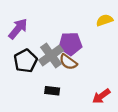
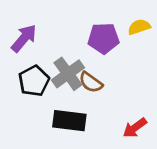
purple pentagon: (70, 44) -> (104, 38), moved
black rectangle: (52, 91) -> (69, 121), size x1.6

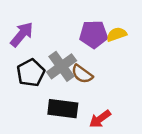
yellow semicircle: (139, 27) -> (117, 34), moved
red arrow: (135, 128) -> (100, 119), moved

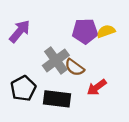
black pentagon: (31, 73) -> (23, 88), moved
red arrow: (100, 119) -> (97, 87), moved

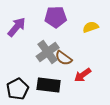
purple pentagon: (85, 31) -> (56, 17), moved
black pentagon: (23, 88) -> (18, 89), moved

